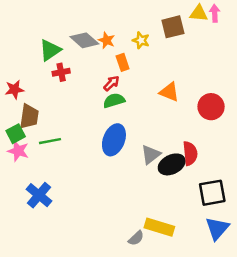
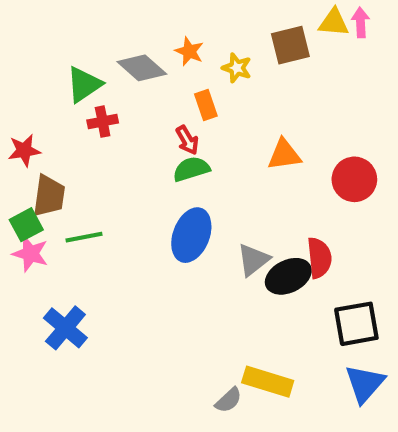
orange star: (107, 40) -> (189, 51), moved
red arrow: (111, 83) -> (187, 140), turned 105
orange triangle: (169, 92) -> (284, 155), turned -30

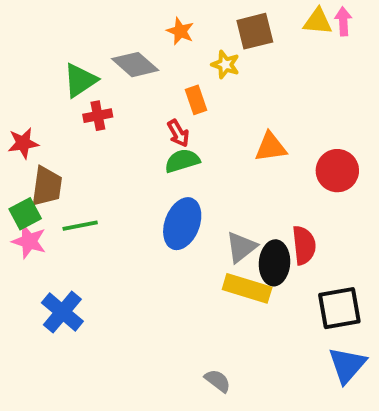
brown square: (290, 45) -> (255, 31), moved
orange star: (189, 51) -> (180, 31), moved
black ellipse: (288, 276) -> (275, 263), turned -60
yellow rectangle: (268, 382) -> (247, 288), moved
gray semicircle: (228, 400) -> (218, 381), turned -100

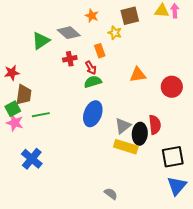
red cross: (98, 116) -> (70, 59), moved

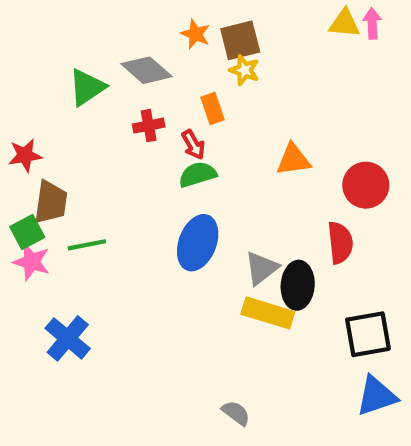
brown square: (130, 16) -> (240, 40), moved
red semicircle: (155, 125) -> (340, 243), moved
blue triangle: (177, 186) -> (376, 396), turned 30

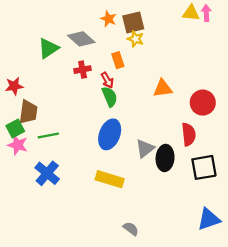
green semicircle: (198, 175) -> (110, 97), turned 84
yellow rectangle: (268, 313) -> (110, 179), moved
black square: (368, 334) -> (204, 167), moved
blue cross: (68, 338) -> (47, 173), moved

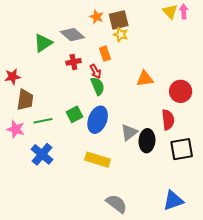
yellow triangle: (191, 13) -> (170, 12), turned 42
green square: (15, 128) -> (75, 114), moved
blue triangle: (209, 219) -> (173, 201), moved
gray semicircle: (131, 229) -> (117, 204), size x1.5

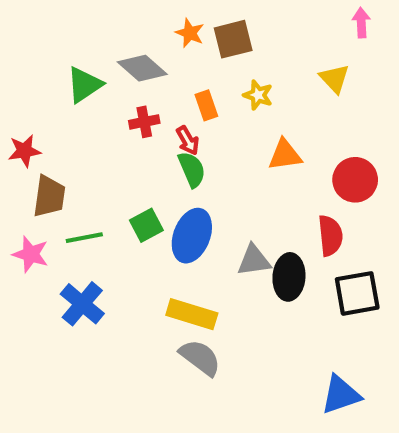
yellow triangle: (170, 12) -> (334, 78), moved
yellow star: (121, 35) -> (258, 95), moved
gray triangle: (129, 132) -> (254, 260), turned 30
gray semicircle: (117, 204) -> (200, 358), moved

